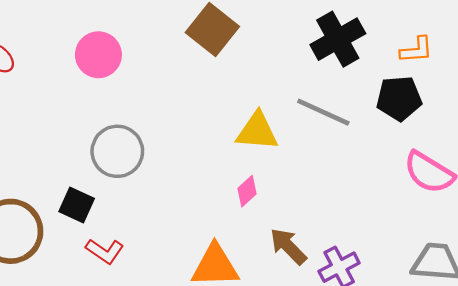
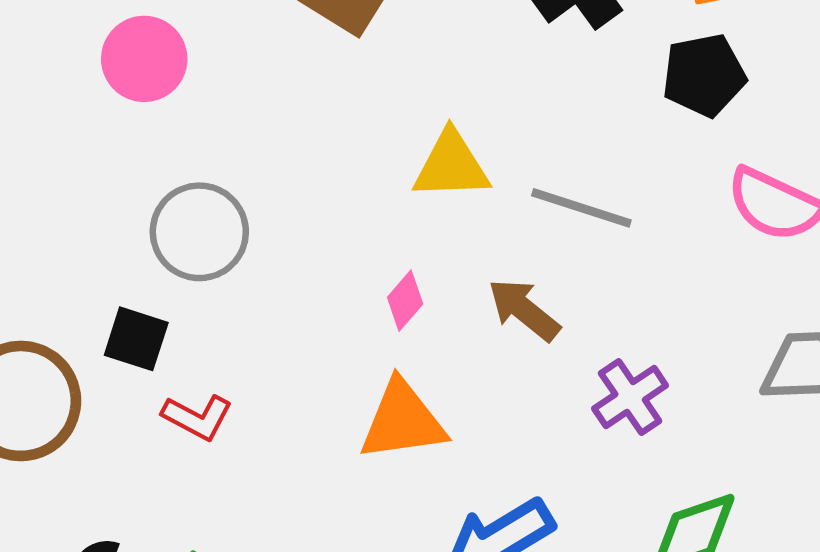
gray line: (323, 112) -> (581, 208), moved
pink diamond: (247, 191) -> (405, 301), moved
brown arrow: (288, 246) -> (524, 310), moved

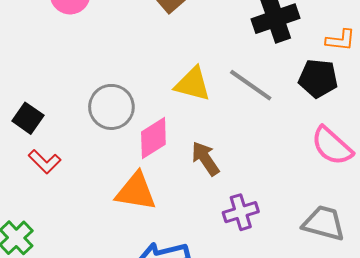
gray line: (581, 208) -> (251, 85), moved
gray circle: (199, 232) -> (111, 107), moved
pink diamond: (405, 301) -> (153, 138), size x1.6

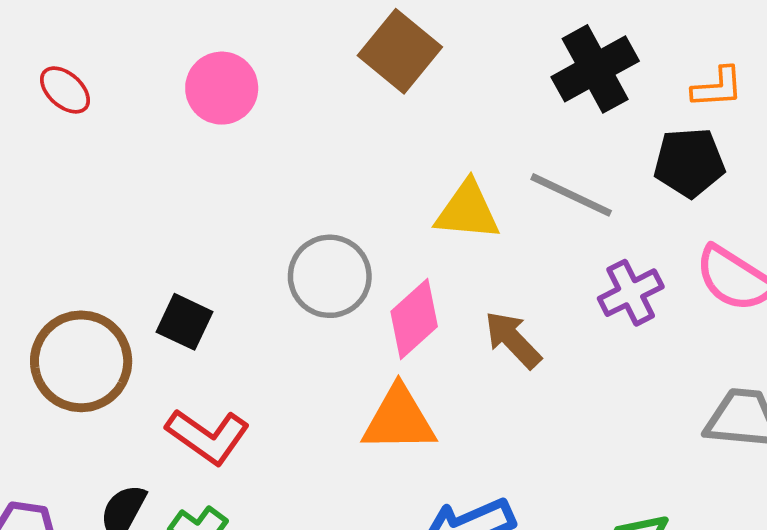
red L-shape: (45, 162) -> (208, 436), moved, size x1.4
purple cross: (241, 212) -> (631, 293), moved

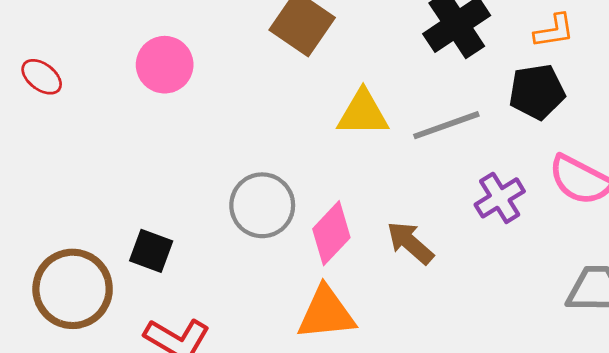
gray line: (571, 195) -> (446, 125), turned -40
yellow triangle: (467, 211) -> (363, 113), moved

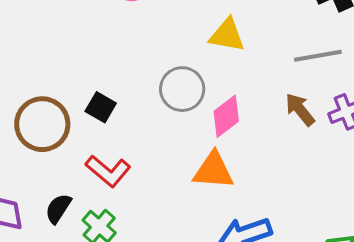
yellow triangle: (363, 113) -> (227, 35), moved
brown arrow: (410, 243) -> (300, 110), moved

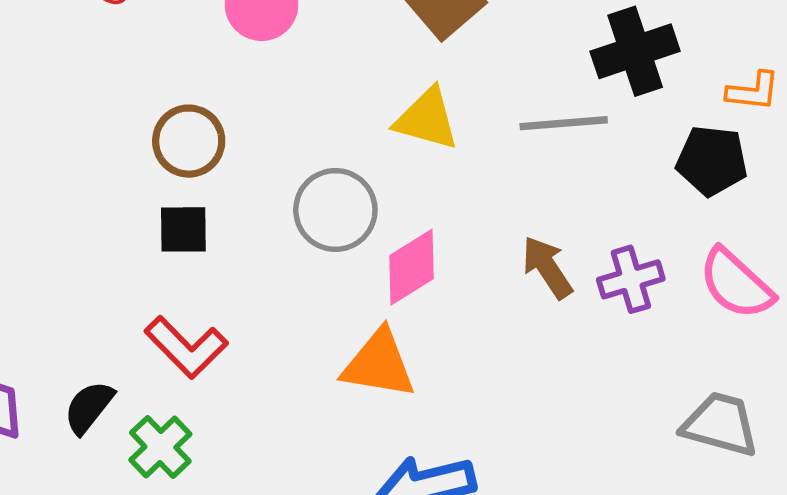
gray line: (318, 56) -> (564, 123), moved
black square: (101, 107) -> (183, 229), turned -36
brown circle: (42, 124) -> (189, 141), moved, size x0.7

